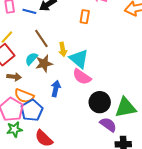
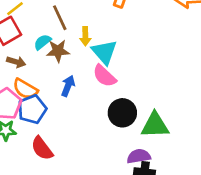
purple semicircle: (108, 125) -> (139, 156), moved, turned -54

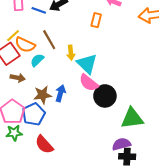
brown star: (58, 51) -> (43, 95), moved
orange semicircle: (25, 89) -> (25, 45), moved
black circle: (122, 113) -> (105, 96), moved

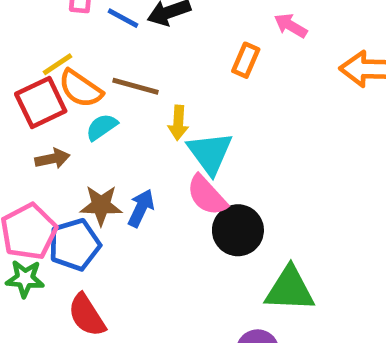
brown line: (49, 40) -> (135, 86), turned -54
brown arrow: (18, 78) -> (52, 159), turned -32

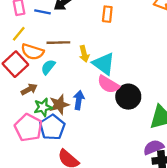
yellow line: (58, 64) -> (19, 34), moved
green star: (25, 279) -> (43, 107), moved

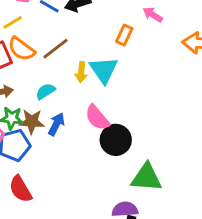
brown line: (58, 43) -> (56, 49), turned -55
cyan triangle: (104, 64) -> (104, 70), moved
cyan semicircle: (48, 67) -> (45, 91), moved

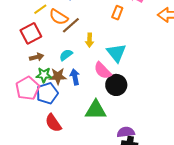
orange semicircle: (22, 49) -> (59, 17), moved
cyan triangle: (104, 70) -> (116, 53), moved
blue arrow: (56, 124) -> (75, 77), turned -35
green triangle: (146, 177) -> (96, 110), moved

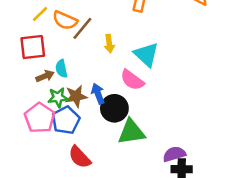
red square: (31, 33) -> (33, 47), turned 30
cyan semicircle: (66, 55) -> (61, 69), moved, turned -56
black circle: (116, 85) -> (114, 108), moved

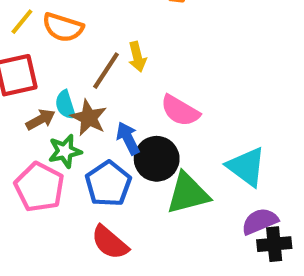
brown line: (82, 28) -> (106, 71), moved
cyan triangle: (146, 54) -> (246, 167), moved
brown star: (76, 96) -> (89, 118), moved, turned -30
blue pentagon: (66, 120) -> (108, 184), moved

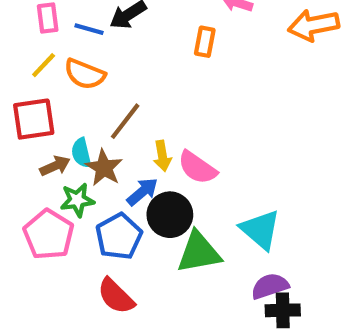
yellow arrow: (137, 57) -> (162, 156), moved
blue arrow: (128, 138) -> (142, 192), turned 72

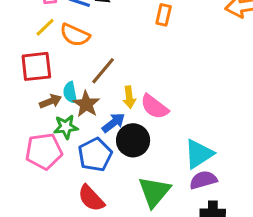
cyan triangle: (260, 230) -> (199, 154), turned 44
pink pentagon: (49, 234) -> (44, 151), turned 30
green triangle: (199, 252) -> (154, 192), moved, turned -42
purple semicircle: (270, 286) -> (203, 180), moved

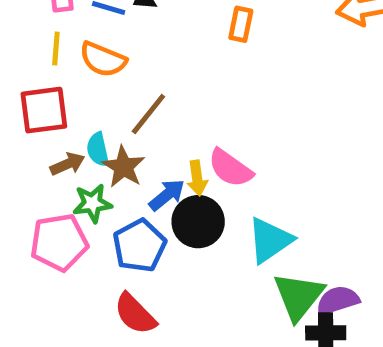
yellow line: (45, 27) -> (56, 49), turned -40
yellow arrow: (129, 97) -> (197, 178), moved
cyan triangle: (199, 154) -> (270, 240), moved
purple semicircle: (203, 180) -> (338, 300), moved
green triangle: (154, 192) -> (299, 296), moved

